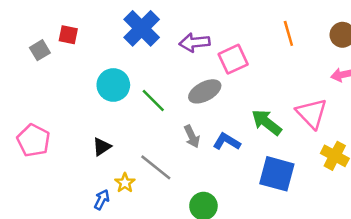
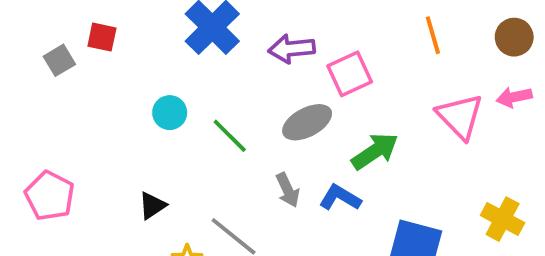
cyan circle: (113, 85) -> (170, 113), size x0.7
pink triangle: (312, 113) -> (460, 116), moved
green arrow: (267, 122) -> (375, 151), moved, turned 108

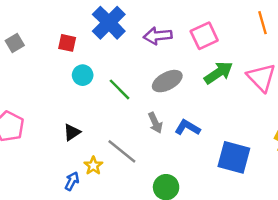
orange line: (433, 35) -> (263, 23), moved
red square: (102, 37) -> (67, 43), moved
pink square: (350, 74) -> (204, 36), moved
green arrow: (375, 151) -> (218, 73), moved

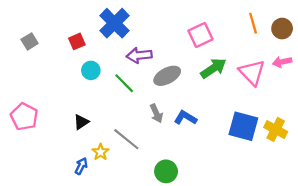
purple arrow: (158, 36) -> (139, 55), moved
red square: (67, 43) -> (77, 41), turned -35
blue square: (234, 157) -> (243, 126), moved

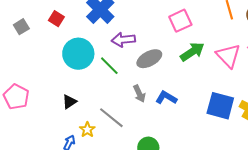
red square: (77, 41) -> (56, 19), moved, turned -35
cyan circle: (91, 70) -> (78, 54), size x1.8

